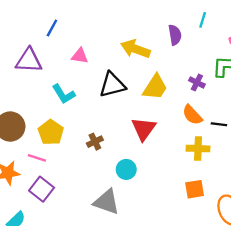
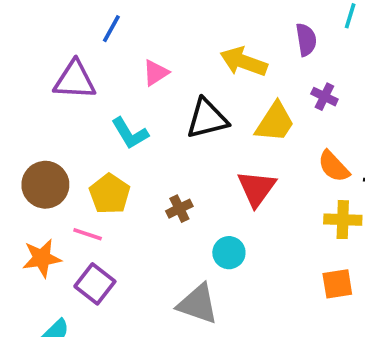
pink triangle: (80, 56) -> (156, 73), turned -42
purple cross: (197, 82) -> (324, 97), moved

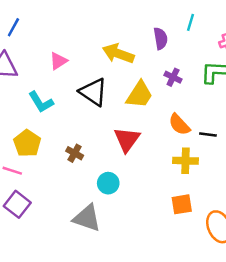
blue line: (111, 29) -> (13, 27), moved
black triangle: (207, 119) -> (93, 92), turned 48
brown cross: (179, 209) -> (75, 153), turned -35

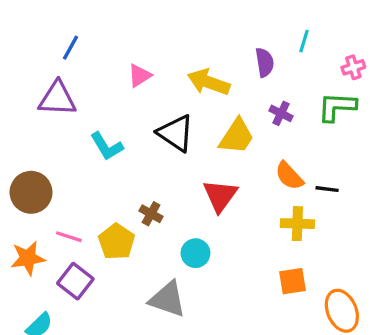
pink triangle: (58, 61) -> (140, 76), moved
yellow pentagon: (27, 143) -> (117, 242), moved

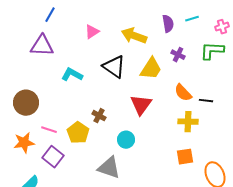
cyan line: (304, 41) -> (192, 19), moved, turned 56
cyan L-shape: (107, 146) -> (72, 75), turned 150

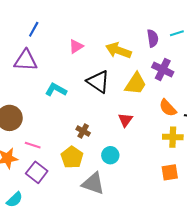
purple cross: (178, 55) -> (163, 70), size x1.5
red triangle: (141, 105) -> (125, 120), size x0.7
yellow pentagon: (78, 133) -> (72, 157), moved

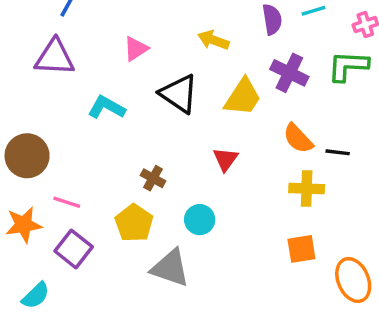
pink triangle: (76, 46) -> (136, 49), moved
yellow arrow: (118, 50) -> (213, 40), size x0.7

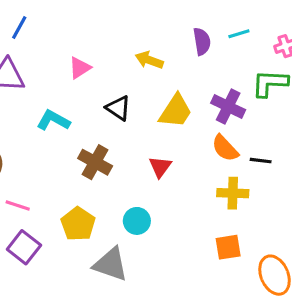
purple cross: (289, 73) -> (228, 106), moved
black triangle: (179, 94) -> (118, 108), size x0.7
brown cross: (153, 178) -> (95, 162), moved, size x1.5

